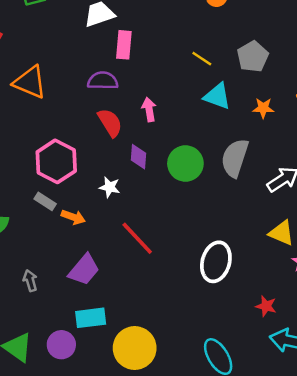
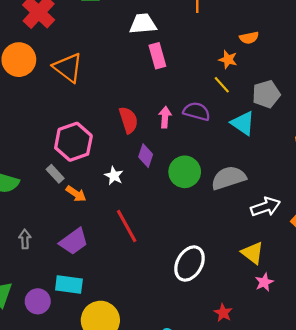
pink rectangle: (124, 45) -> (157, 56), turned -35
purple semicircle: (103, 81) -> (197, 111), moved
cyan triangle: (217, 96) -> (243, 123), moved
orange star: (263, 108) -> (228, 60), moved
gray semicircle: (235, 158) -> (229, 178), turned 40

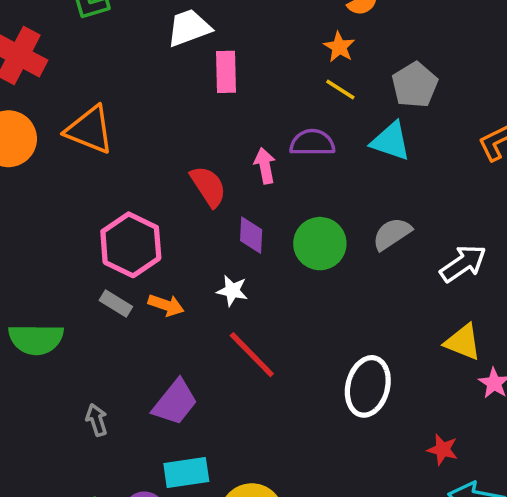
pink rectangle: (157, 56) -> (226, 72), turned 30
orange star: (228, 60) -> (339, 47), turned 30
white star: (114, 176) -> (232, 291), moved
gray semicircle: (229, 178) -> (392, 234), size x0.7
orange arrow: (76, 194) -> (166, 305), moved

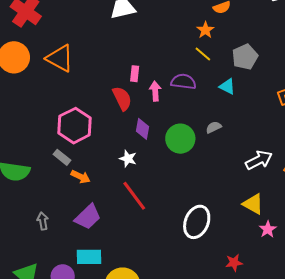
pink rectangle: (226, 72) -> (135, 74), moved, size x0.7
cyan triangle: (391, 141) -> (227, 86), size x0.7
gray semicircle: (392, 234) -> (214, 127), moved, size x0.7
orange arrow: (166, 305) -> (81, 177), moved
red star: (443, 450) -> (234, 263), turned -30

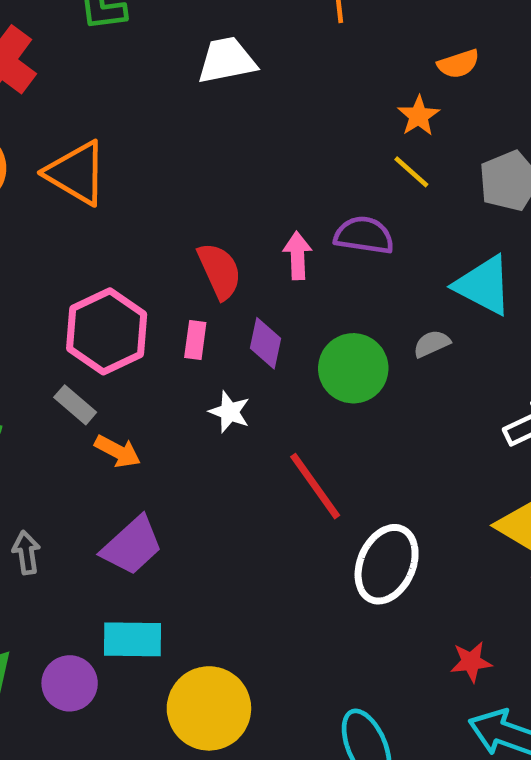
pink rectangle: (135, 74) -> (195, 340), moved
cyan triangle: (227, 86) -> (484, 285), moved, size x1.6
red line: (134, 196) -> (315, 486), moved

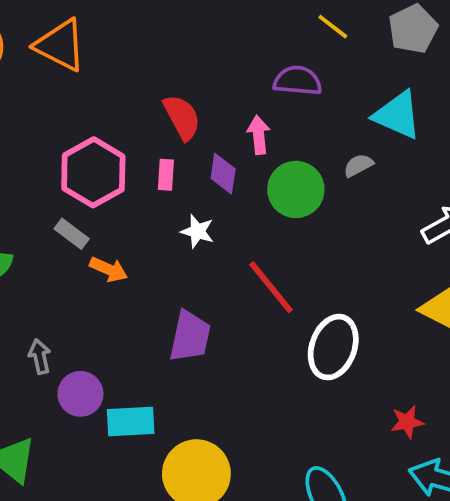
pink arrow: (297, 256) -> (259, 135), moved
purple trapezoid: (132, 546) -> (190, 336), moved, turned -32
purple circle: (70, 683) -> (80, 394), moved

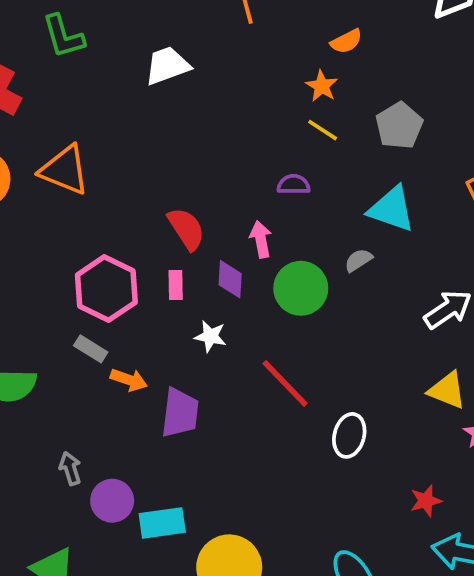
purple semicircle: (298, 81) -> (294, 184), size x0.7
purple trapezoid: (190, 336) -> (180, 413), moved
white ellipse: (333, 347) -> (349, 435), size x0.7

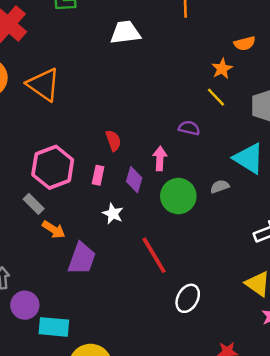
red semicircle: (186, 229) -> (113, 141), size x0.7

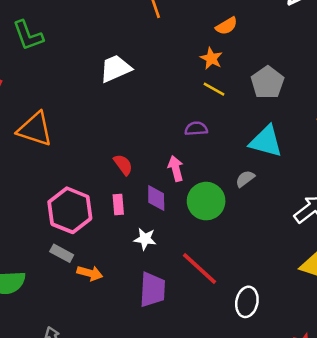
white trapezoid: (125, 32) -> (116, 68), moved
purple trapezoid: (82, 259) -> (152, 290), moved

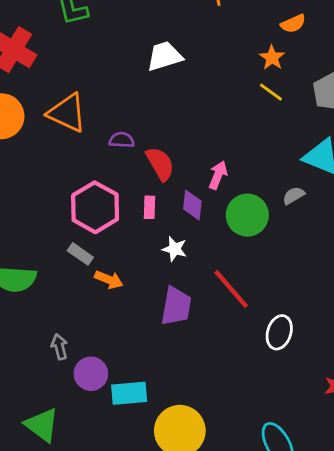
purple semicircle: (196, 129) -> (122, 140), moved
red semicircle: (123, 165) -> (160, 164), size x1.4
pink arrow: (176, 169) -> (218, 175), turned 30

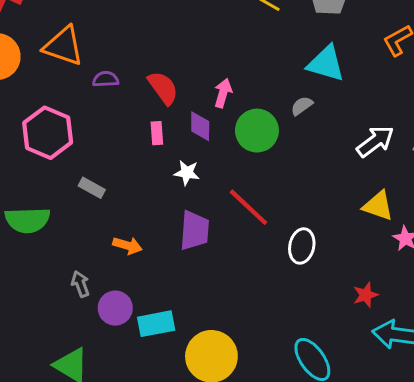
purple semicircle: (122, 140) -> (106, 79), moved
pink hexagon: (95, 207) -> (48, 133), moved
orange arrow: (109, 280) -> (128, 246), moved

